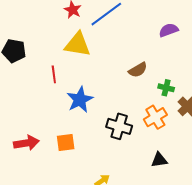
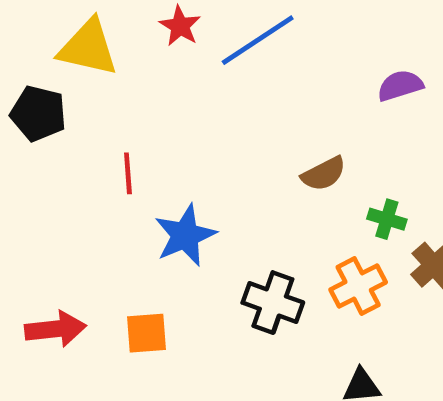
yellow triangle: (78, 45) -> (88, 48), moved

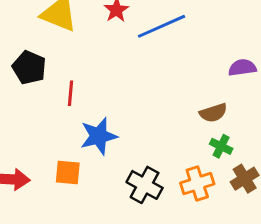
black pentagon: (38, 113) -> (29, 68), moved
brown semicircle: (324, 174) -> (213, 113), moved
orange square: (146, 333) -> (68, 173), moved

